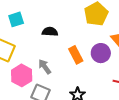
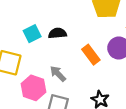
cyan square: (16, 19) -> (32, 34), moved

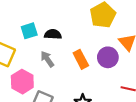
gray arrow: (58, 74) -> (47, 59), moved

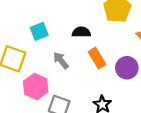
black semicircle: (53, 34) -> (81, 32), moved
purple circle: (108, 57) -> (127, 68), moved

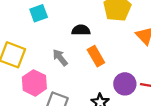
cyan square: (39, 31) -> (39, 13), moved
purple circle: (127, 68) -> (125, 84), moved

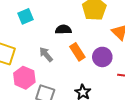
purple circle: (125, 84) -> (102, 57), moved

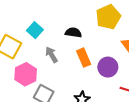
cyan square: (25, 16) -> (35, 30), moved, turned -35

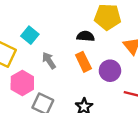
yellow pentagon: (108, 17) -> (108, 17), turned 30
black semicircle: (73, 33) -> (86, 36), moved

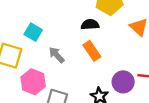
purple circle: (110, 71) -> (123, 82), moved

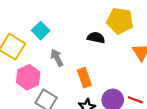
orange rectangle: (92, 51) -> (84, 78), moved

